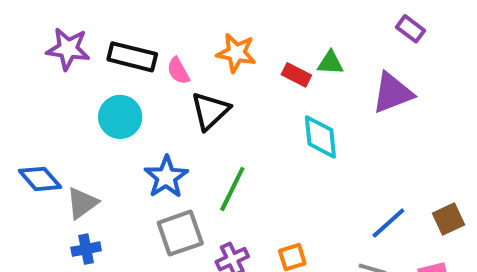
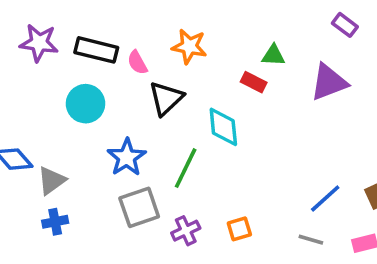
red rectangle: (296, 75) -> (254, 82), moved
cyan diamond: (320, 137) -> (223, 127), moved

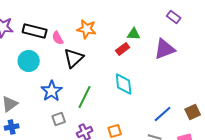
red rectangle: (254, 82) -> (123, 49), turned -64
cyan diamond: (223, 127) -> (124, 84), moved
gray square: (139, 207) -> (59, 119), size x0.6

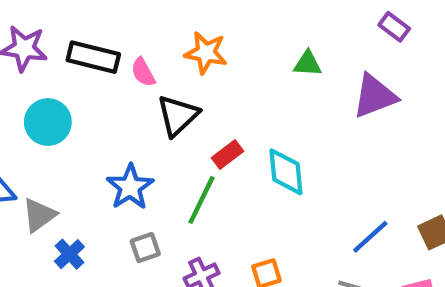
red rectangle: (123, 49) -> (227, 154), moved
cyan circle: (29, 61) -> (48, 122), moved
blue cross: (12, 127) -> (69, 254), moved, turned -32

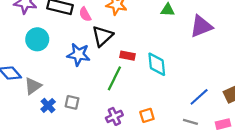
red rectangle: (227, 154) -> (127, 56), turned 48
blue star: (130, 187) -> (79, 55), moved, turned -30
gray square: (145, 248) -> (72, 102), moved, turned 32

